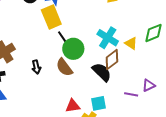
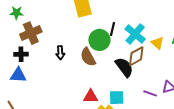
black line: (63, 37) -> (112, 29), moved, turned 40

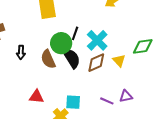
yellow triangle: (157, 43) -> (119, 60), moved
black semicircle: (124, 67) -> (72, 58), moved
red triangle: (91, 96) -> (36, 97), moved

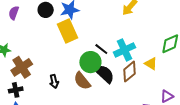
black line: (75, 33) -> (101, 49), turned -56
cyan cross: (97, 40) -> (125, 50), turned 35

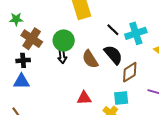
green circle: (90, 62) -> (64, 40), moved
brown cross: (22, 67) -> (32, 39), turned -30
brown diamond: (129, 72) -> (130, 72), moved

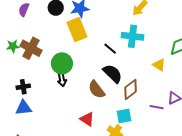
cyan cross: (136, 33) -> (133, 36), moved, turned 30
brown cross: (32, 39) -> (31, 48), moved
brown semicircle: (90, 59) -> (97, 90), moved
red triangle: (84, 98) -> (87, 119), turned 42

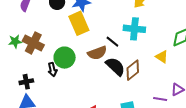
black arrow: (62, 79) -> (52, 70), moved
brown semicircle: (97, 90) -> (97, 53), moved, turned -72
brown diamond: (131, 90) -> (133, 70), moved

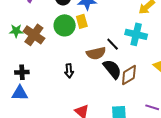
yellow rectangle: (79, 23) -> (82, 21), size x0.6
green circle: (65, 58) -> (65, 25), moved
black arrow: (52, 70) -> (69, 71), moved

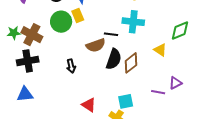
black line: (113, 44) -> (111, 34), turned -32
black semicircle: (112, 69) -> (114, 59), turned 65
black cross: (22, 72) -> (28, 61), moved, size x1.5

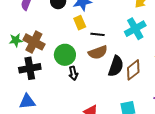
green circle: (61, 22) -> (65, 55), moved
cyan cross: (133, 22) -> (135, 29), turned -35
black line: (111, 34) -> (98, 34), moved

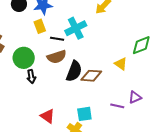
cyan cross: (135, 29) -> (76, 28), moved
brown diamond: (133, 70) -> (91, 76), turned 40

